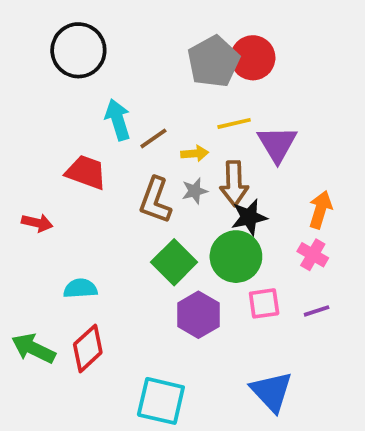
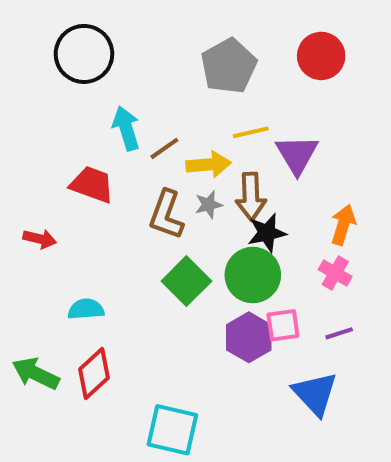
red circle: (253, 58) -> (321, 56), moved
yellow arrow: (195, 153) -> (209, 164), size x1.5
purple hexagon: (198, 315) -> (249, 337), moved
blue triangle: (272, 392) -> (315, 394), moved

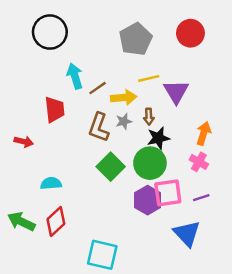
red trapezoid: (92, 185) -> (55, 109), turned 64
brown arrow: (251, 197) -> (149, 117), size x0.6
pink square: (283, 325) -> (168, 193), size x1.4

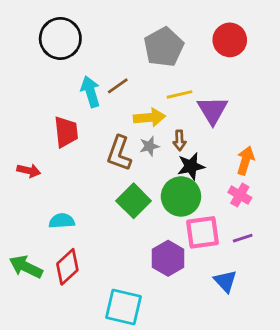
brown line: (98, 88) -> (118, 86), moved
purple hexagon: (148, 200) -> (168, 258), moved
blue triangle: (187, 233) -> (225, 281), size x0.7

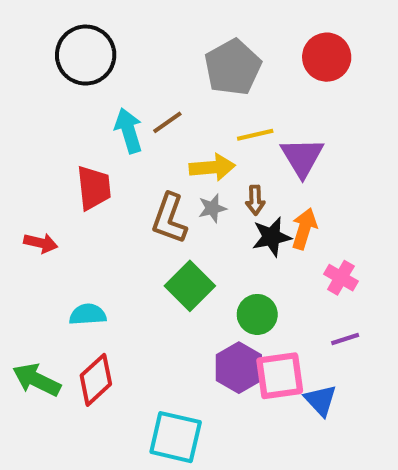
orange arrow: (246, 161) -> (304, 229), moved
green circle: (181, 196) -> (257, 314), moved, size x0.7
pink square: (202, 232) -> (280, 376), moved

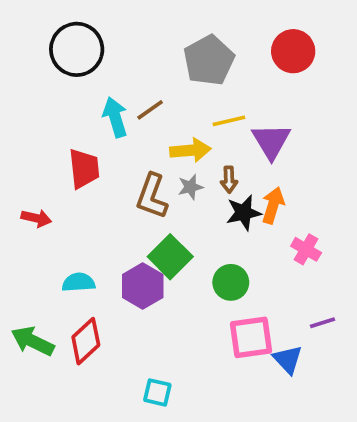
purple line: (345, 339) -> (323, 323), moved
purple hexagon: (239, 368) -> (143, 286), moved
cyan square: (176, 437) -> (157, 392), size x0.6

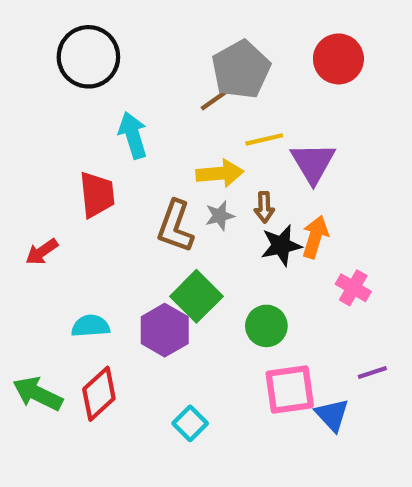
brown line: (150, 110) -> (216, 99), moved
red arrow: (36, 218) -> (42, 252), turned 132
cyan square: (157, 392) -> (190, 423), moved, turned 32

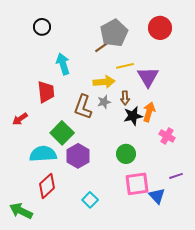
black circle: (88, 57) -> (42, 27), size x0.6
green square: (196, 296) -> (62, 133), moved
cyan semicircle: (91, 326) -> (43, 154), size x1.5
green arrow: (38, 394) -> (21, 211), moved

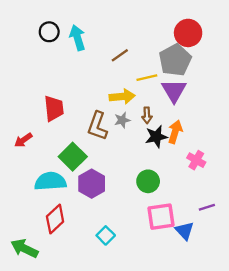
gray pentagon: (114, 33) -> (175, 60), moved
cyan arrow: (63, 64) -> (77, 38), moved

